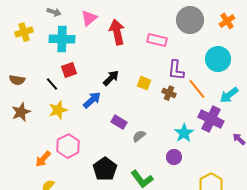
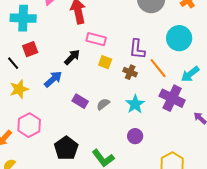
pink rectangle: (157, 40) -> (96, 39), moved
cyan star: (184, 133) -> (135, 104), moved
gray semicircle: (139, 136) -> (103, 104), moved

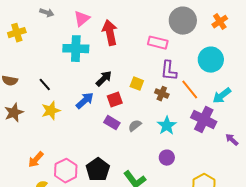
cyan cross: (23, 18) -> (76, 49), moved
pink rectangle: (96, 39) -> (158, 43), moved
red square: (30, 49) -> (115, 100), moved
pink hexagon: (29, 125) -> (66, 171), moved

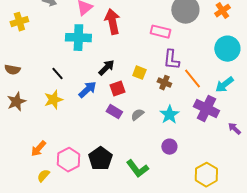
cyan circle: (211, 60) -> (227, 49), moved
black line: (45, 85) -> (57, 74), moved

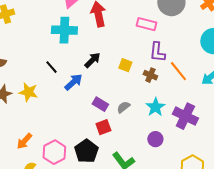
black line: (57, 74) -> (51, 67), moved
red square: (117, 89) -> (103, 127), moved
yellow star: (53, 100) -> (28, 92), moved, turned 30
purple cross: (206, 109) -> (185, 116), moved

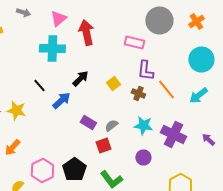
yellow square: (125, 65) -> (113, 84), turned 32
cyan star: (155, 107) -> (143, 126), turned -30
red square: (103, 127) -> (103, 146), moved
orange arrow: (24, 141) -> (12, 148), moved

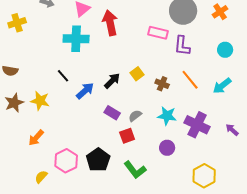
cyan circle: (201, 60) -> (225, 50), size x0.6
purple L-shape: (145, 70) -> (182, 46), moved
black arrow: (80, 78) -> (112, 81), moved

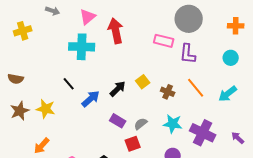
orange cross: (220, 12) -> (236, 26), moved, turned 35

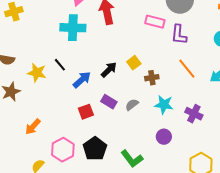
brown cross: (168, 92) -> (152, 78), moved, turned -32
yellow star: (46, 109) -> (37, 73), moved
purple cross: (203, 133) -> (194, 114), size x0.7
red square: (133, 144) -> (86, 112), moved

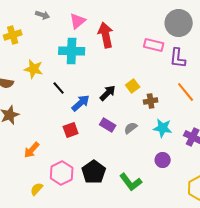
yellow star: (37, 73) -> (34, 69), moved
red square: (86, 112) -> (71, 130), moved

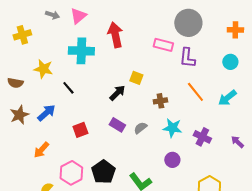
pink triangle: (78, 21) -> (78, 16), moved
yellow square: (133, 86) -> (136, 78), moved, turned -32
blue arrow: (81, 103) -> (46, 113), moved

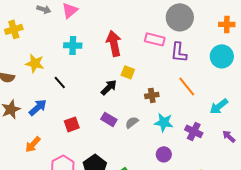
red arrow: (115, 35) -> (114, 43), moved
cyan cross: (81, 51) -> (73, 45), size x0.7
cyan circle: (230, 62) -> (222, 56), size x1.5
cyan arrow: (227, 98) -> (219, 106), moved

